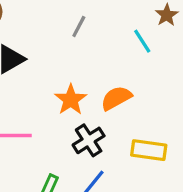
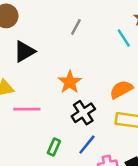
orange semicircle: (116, 98) -> (121, 89), moved

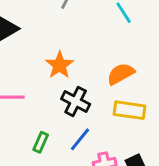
black cross: (83, 113) -> (76, 101), turned -30

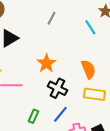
orange semicircle: (121, 74) -> (88, 69), turned 96

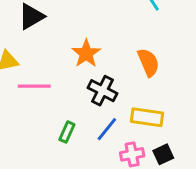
yellow rectangle: (94, 94) -> (147, 117), moved

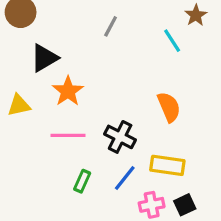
orange star: (86, 54) -> (68, 91), moved
pink line: (34, 86) -> (68, 135), moved

